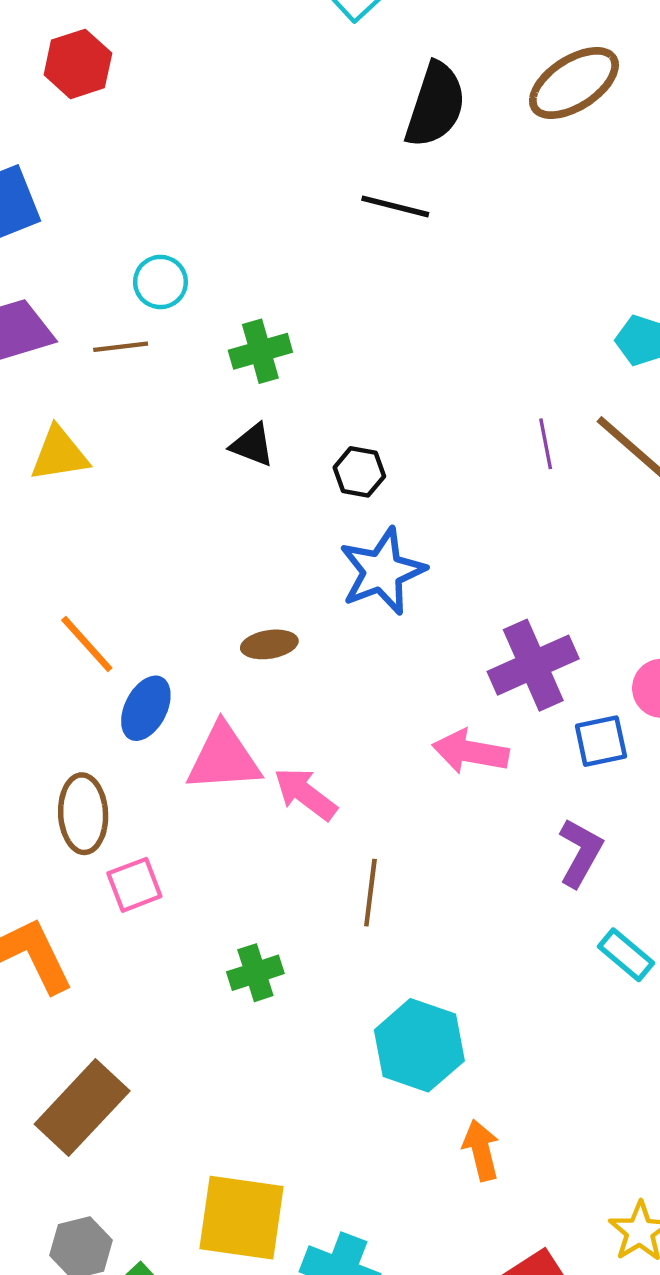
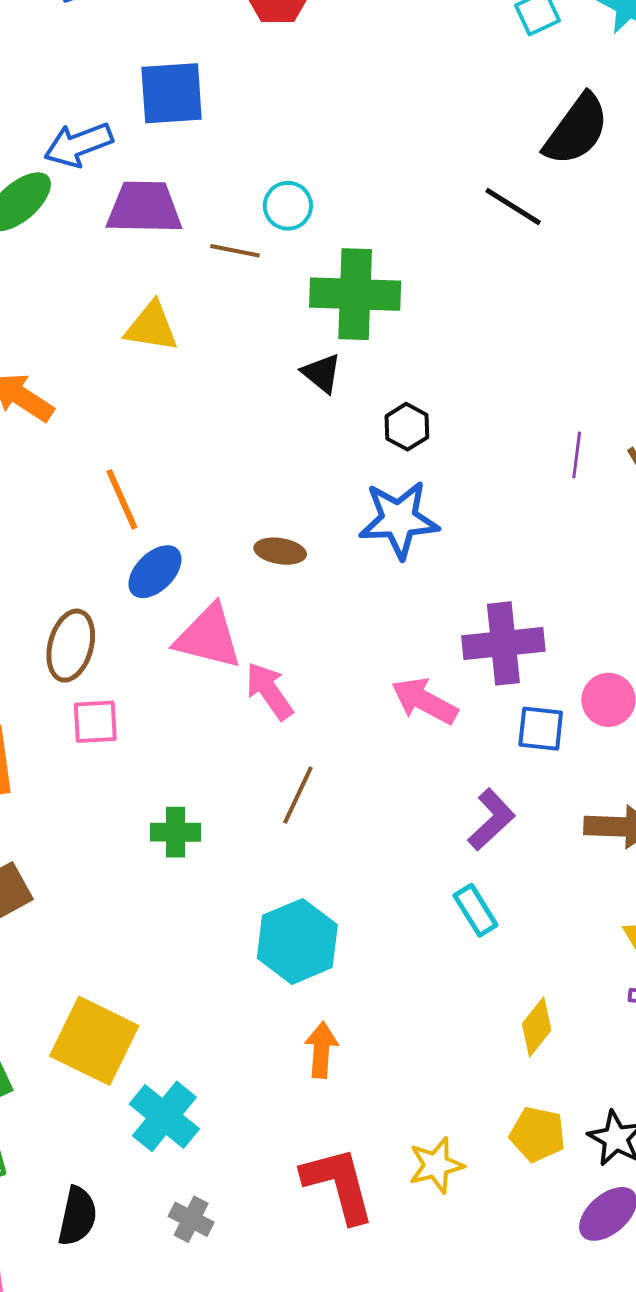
green cross: (260, 351) -> (355, 294), size x1.6
cyan rectangle: (626, 955) -> (475, 910), moved

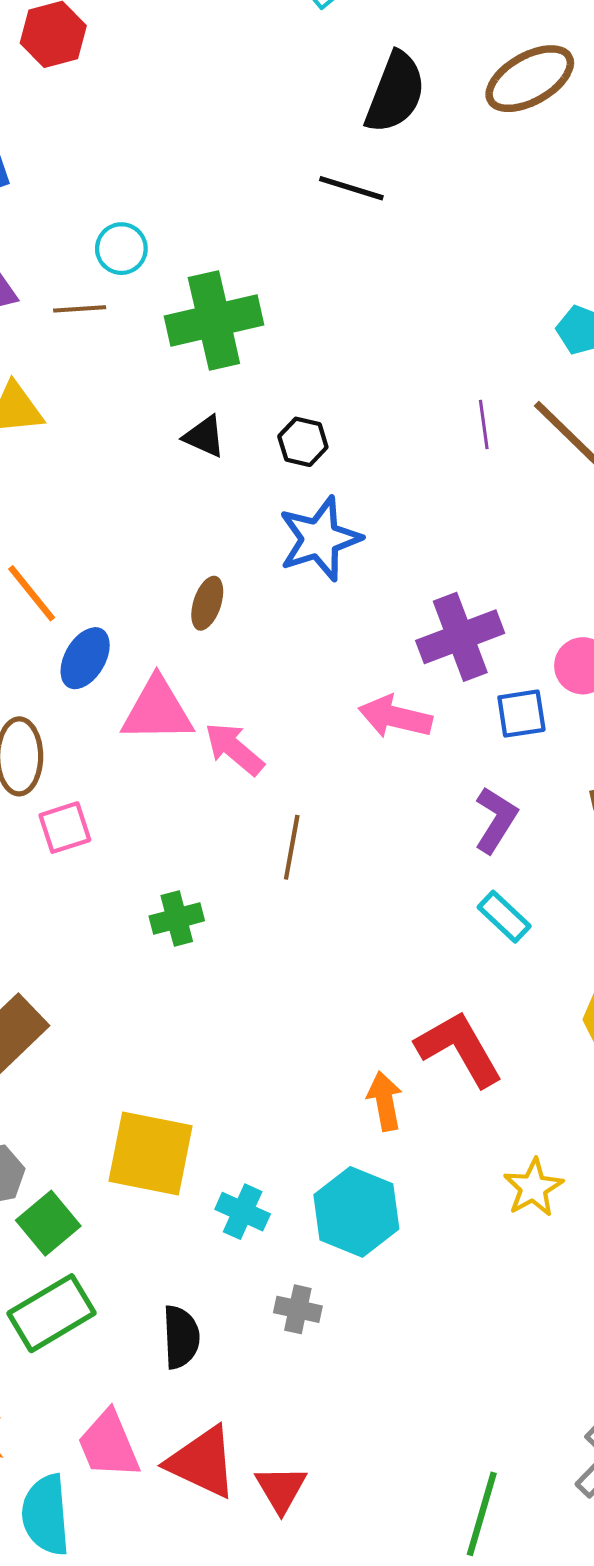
black triangle: (322, 373) -> (204, 437), moved
brown ellipse: (280, 551) -> (207, 603), turned -66
cyan hexagon: (297, 941) -> (356, 1212), moved
cyan cross: (164, 1116) -> (243, 1212), size x0.7
red L-shape: (338, 1185) -> (459, 1049), moved

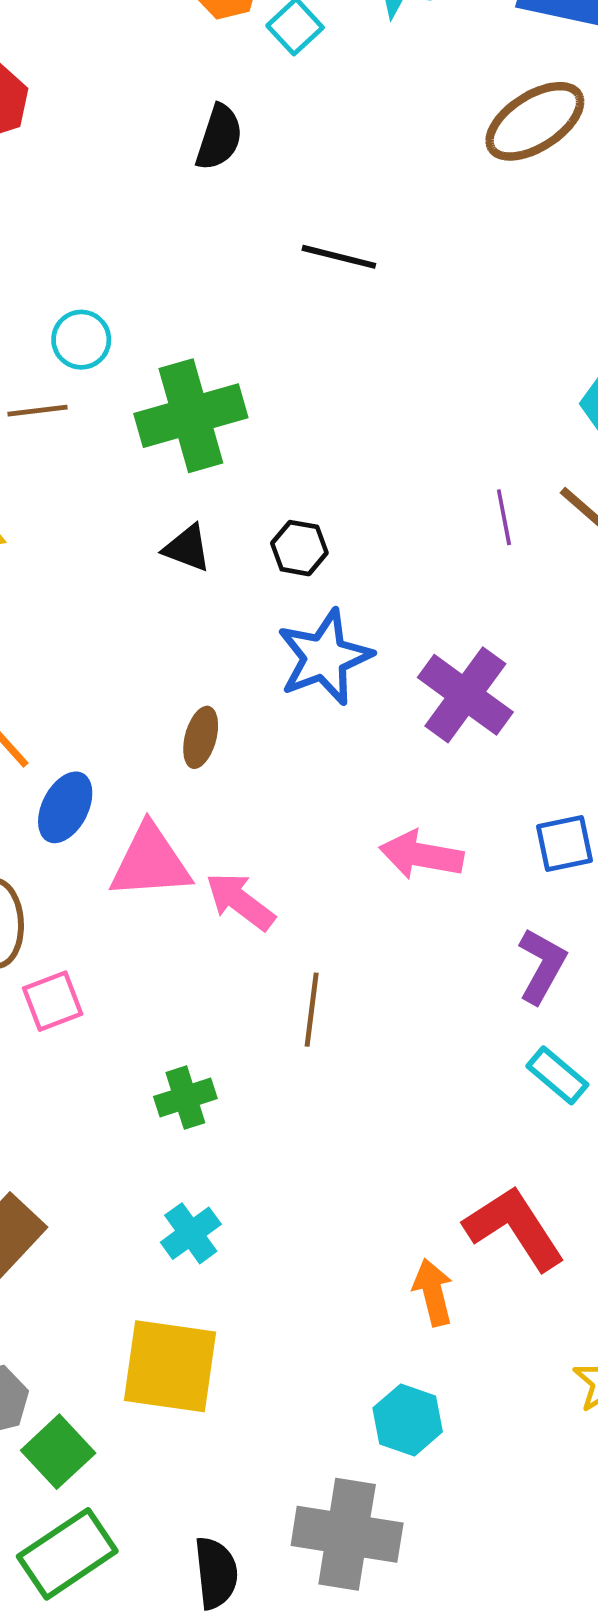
black semicircle: (395, 93) -> (219, 137), moved, size x0.7
purple cross: (460, 637) -> (465, 695), moved, turned -30
cyan cross: (243, 1212) -> (191, 1233), moved, turned 33
cyan hexagon: (356, 1212) -> (408, 1420), size x0.7
gray cross: (298, 1309) -> (347, 1534), size x2.0

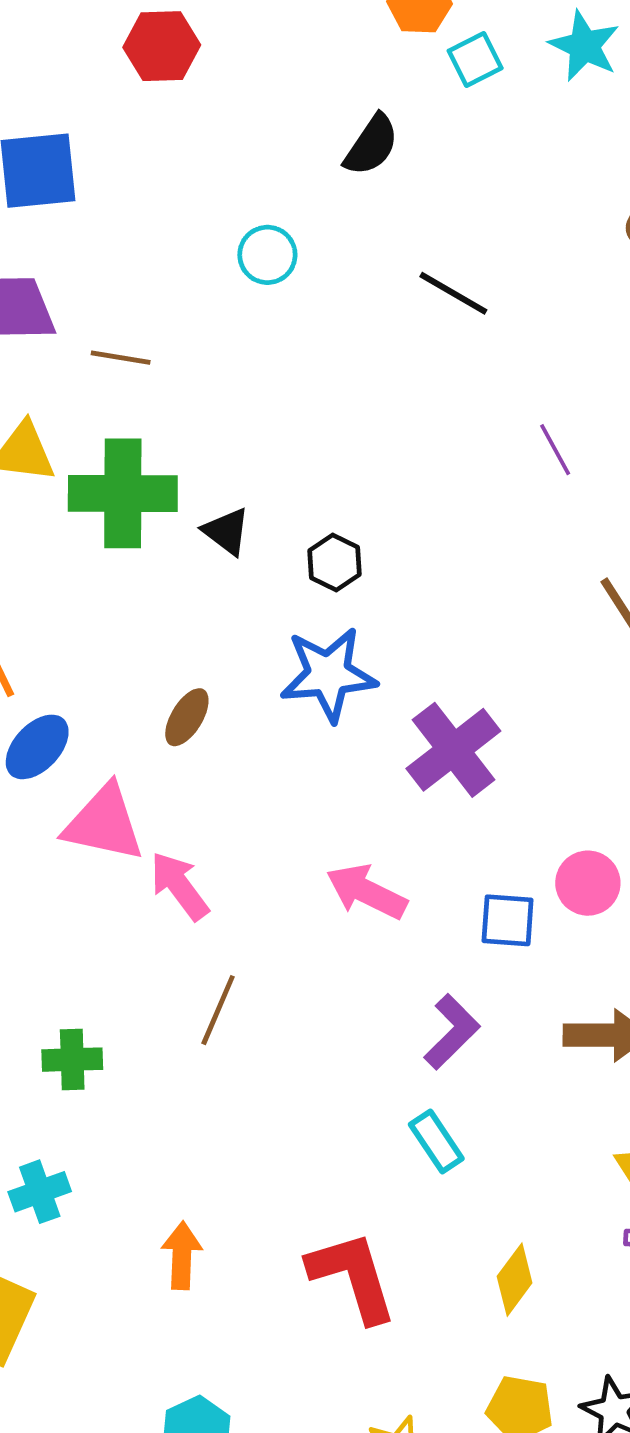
cyan circle: (81, 340) -> (267, 255), moved
green cross: (191, 416) -> (123, 493), moved
purple line: (504, 517) -> (555, 450), moved, turned -34
orange arrow: (433, 1292) -> (182, 1256), moved

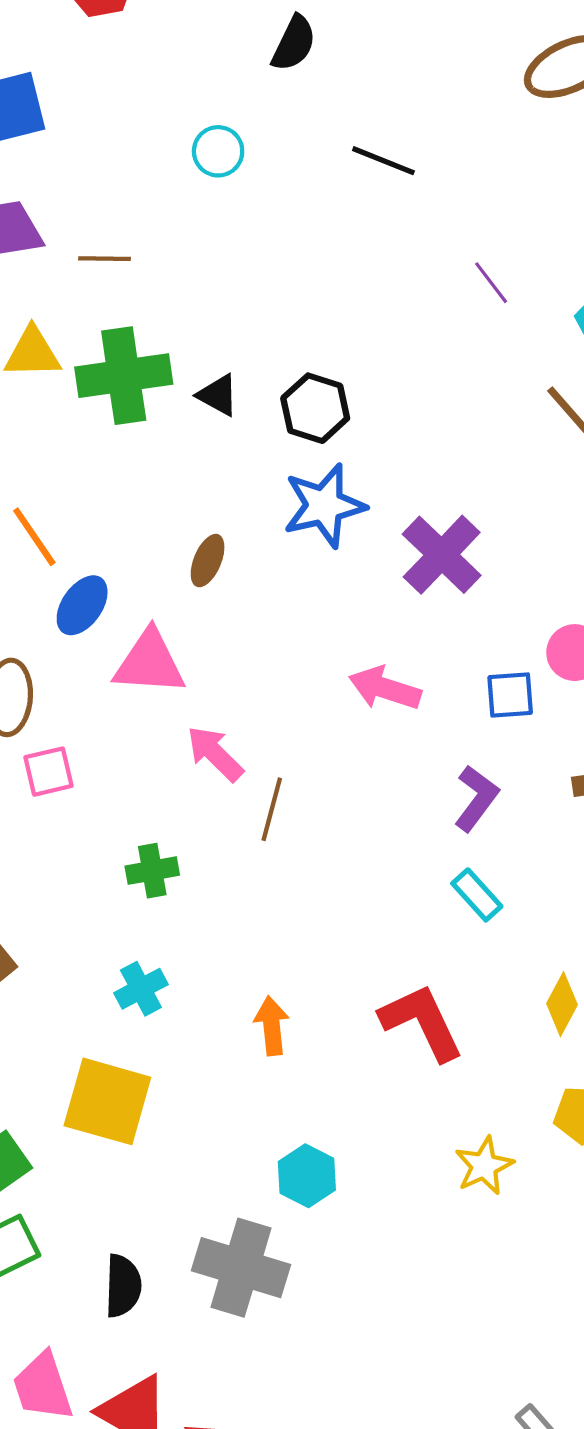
black hexagon: (335, 562) -> (315, 408), size x1.4
pink arrow: (179, 886) -> (215, 754), moved

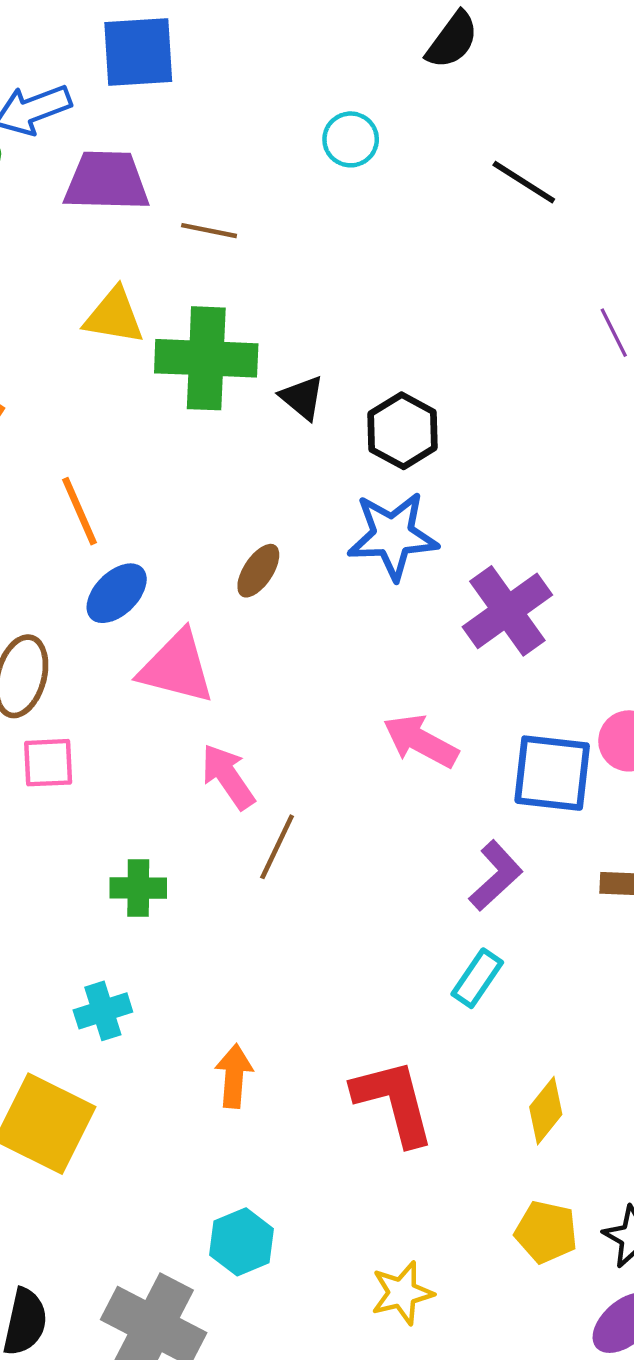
blue square: (510, 695) -> (552, 773), size x1.5
cyan rectangle: (477, 895) -> (477, 978), turned 66
yellow star: (484, 1166) -> (402, 1293), moved

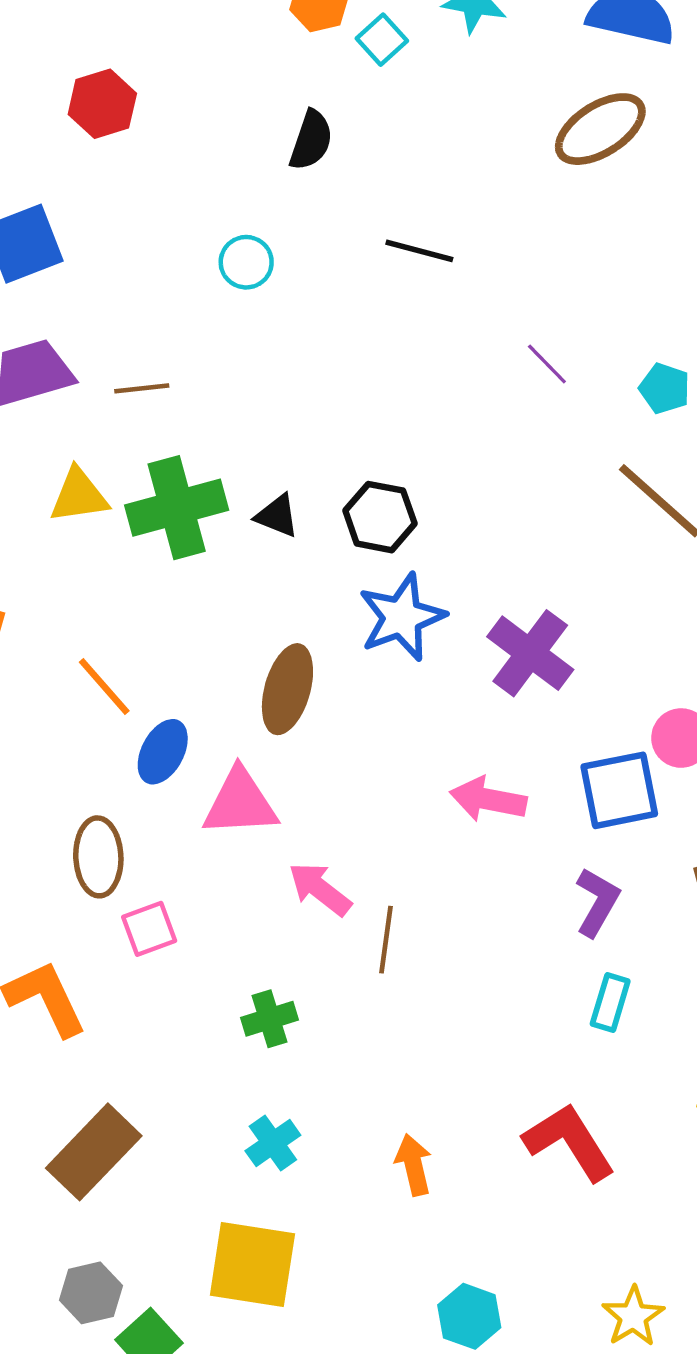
brown ellipse: (258, 571) -> (287, 689), size x1.6

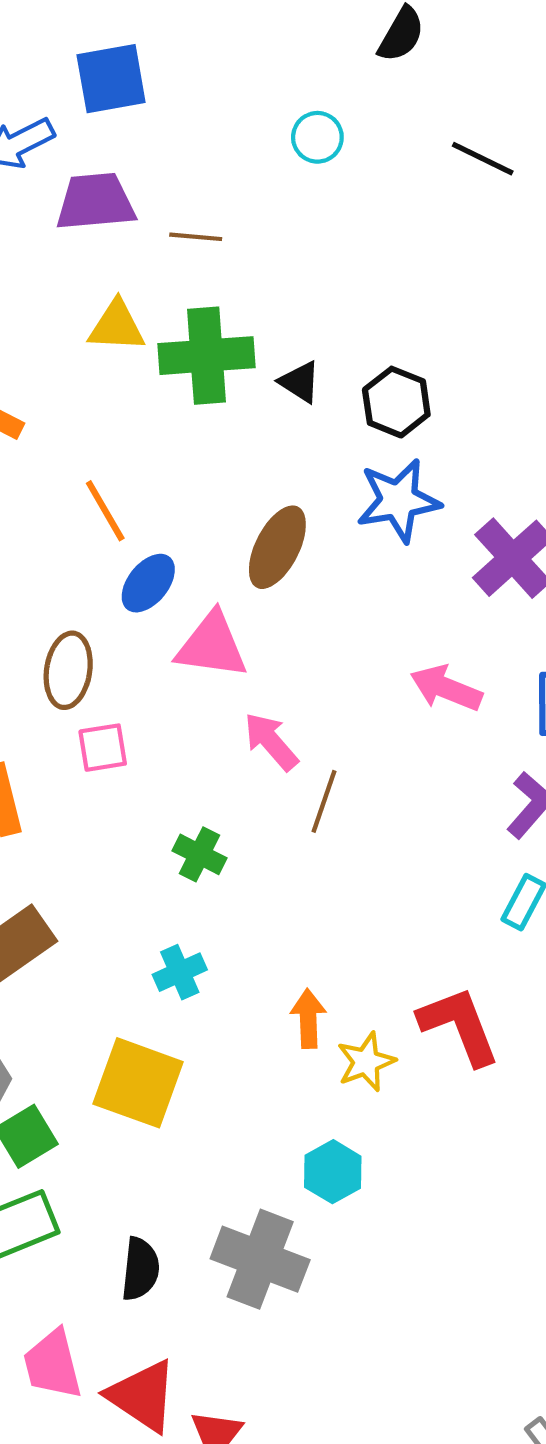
green cross: (269, 1019) -> (200, 854), turned 33
yellow star: (633, 1317) -> (366, 1062), moved

